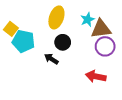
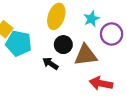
brown triangle: (101, 29) -> (86, 55), moved
purple circle: (105, 46) -> (112, 34), moved

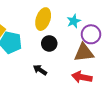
brown triangle: (86, 55) -> (84, 53), moved
black arrow: (50, 63) -> (40, 70), moved

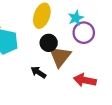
purple circle: (91, 34) -> (84, 33), moved
brown triangle: (84, 53) -> (60, 56), moved, turned -45

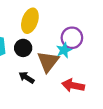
cyan star: (76, 18) -> (64, 50), moved
black circle: (49, 43) -> (23, 48), moved

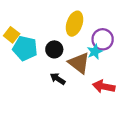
yellow ellipse: (30, 21) -> (75, 24), moved
brown triangle: (48, 62) -> (79, 63), turned -30

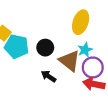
yellow ellipse: (75, 24) -> (81, 22), moved
purple circle: (103, 39) -> (93, 67), moved

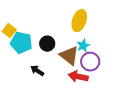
black arrow: (49, 76) -> (37, 71), moved
red arrow: (94, 84) -> (78, 77), moved

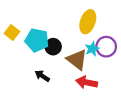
cyan pentagon: (21, 43) -> (37, 40), moved
purple circle: (90, 62) -> (106, 47), moved

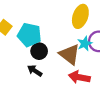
black circle: (53, 47) -> (39, 51), moved

